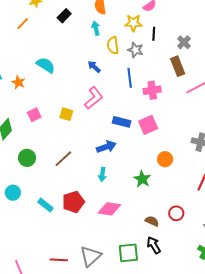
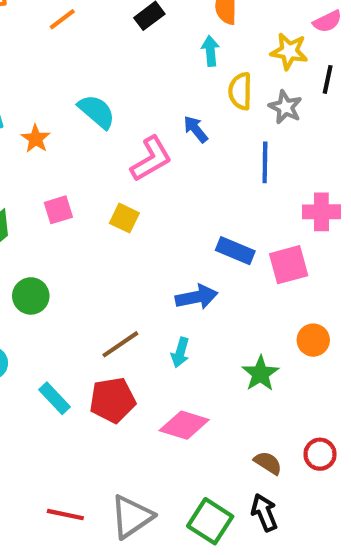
pink cross: (152, 90) -> (321, 212), moved
pink L-shape: (94, 98) -> (151, 159), moved
brown line: (63, 159) -> (120, 344), moved
green square: (128, 253) -> (210, 521), turned 30

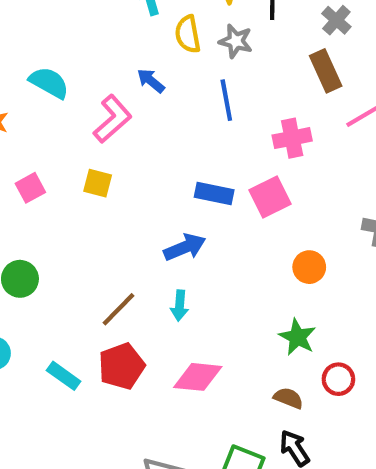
green star: (260, 374) -> (297, 337), moved

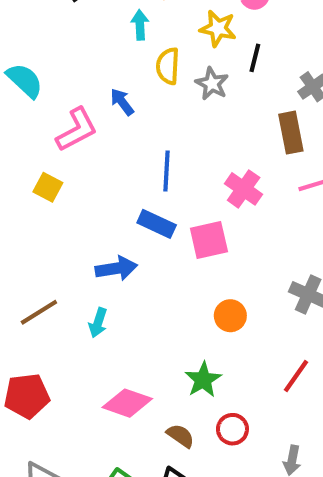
blue line: (226, 100) -> (167, 171), moved
pink cross: (292, 138) -> (244, 189), turned 33
red pentagon: (122, 366) -> (27, 396), moved
pink diamond: (198, 377) -> (127, 403), moved

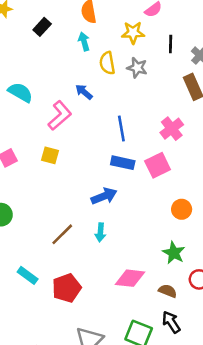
black line: (255, 58) -> (171, 44), moved
pink cross: (244, 189) -> (172, 129), turned 30

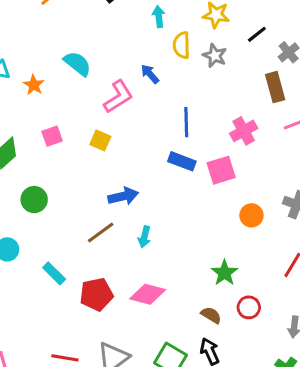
black line: (171, 44) -> (257, 34), turned 42
blue arrow: (104, 196) -> (123, 196), moved
orange circle: (182, 209) -> (251, 215), moved
pink diamond: (130, 278) -> (148, 294), moved

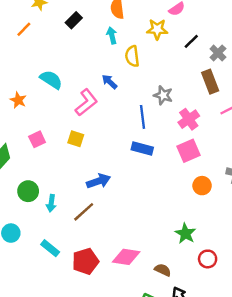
gray star: (215, 56) -> (163, 95), moved
pink square: (221, 170) -> (189, 151), moved
cyan arrow: (144, 237) -> (51, 203), moved
brown semicircle: (211, 315) -> (163, 270), moved

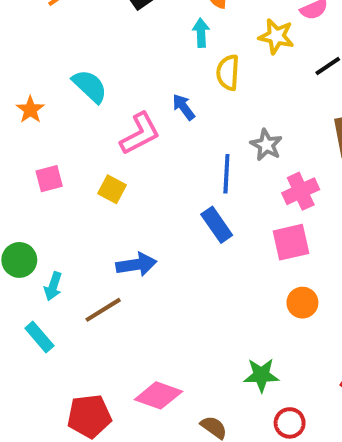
blue rectangle: (142, 148) -> (217, 225), turned 30
green star: (185, 233) -> (261, 375), turned 30
cyan rectangle: (50, 248) -> (39, 337), moved
red pentagon: (85, 261) -> (89, 416), moved

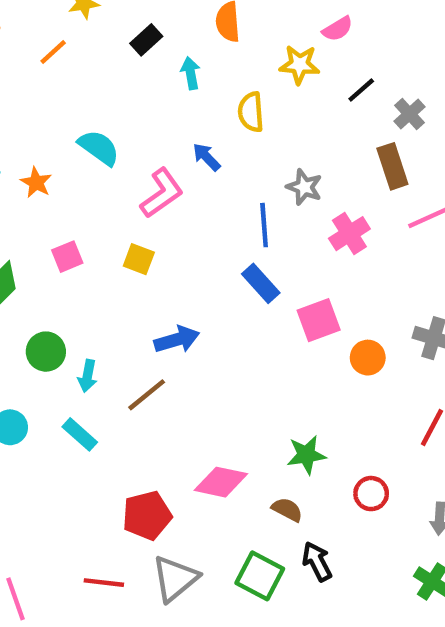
cyan arrow: (201, 33) -> (191, 73), moved
pink square: (291, 242) -> (319, 320), moved
green star: (261, 375) -> (306, 455), moved

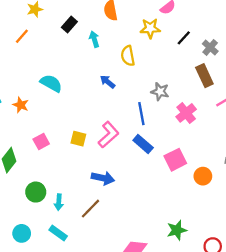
pink L-shape: (162, 193) -> (108, 135), moved
blue arrow: (177, 340) -> (103, 178), turned 35

